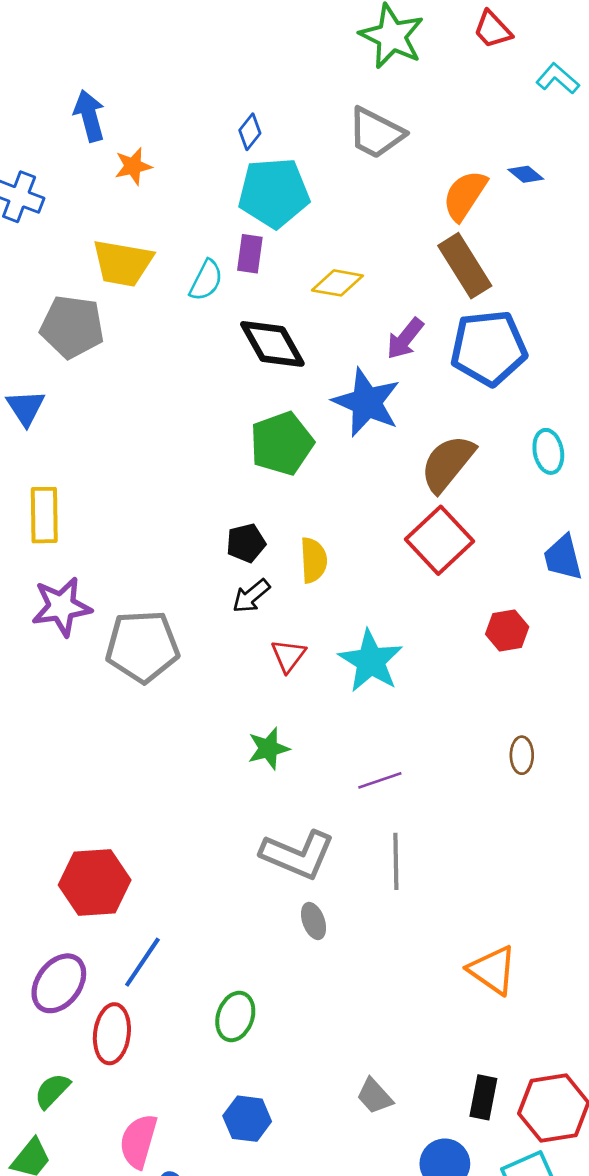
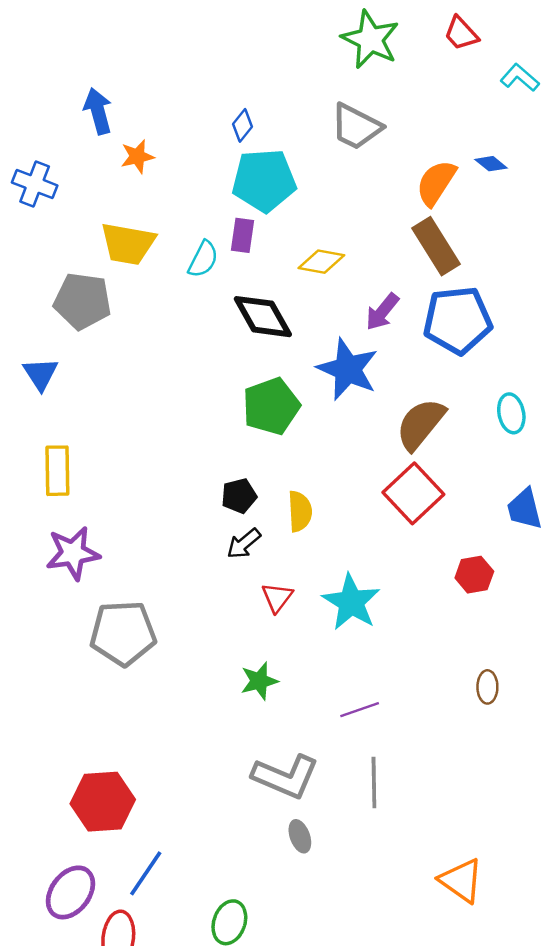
gray pentagon: (142, 646) -> (123, 633), moved

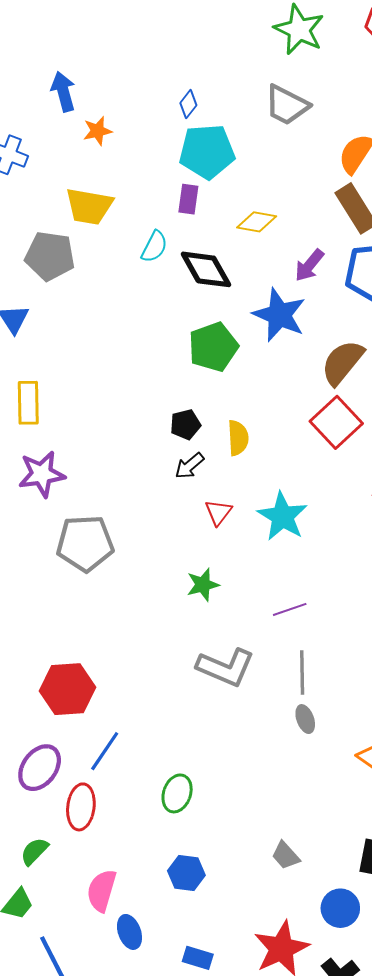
cyan semicircle: (203, 259) -> (154, 247), moved
gray ellipse: (300, 836) -> (305, 719), moved

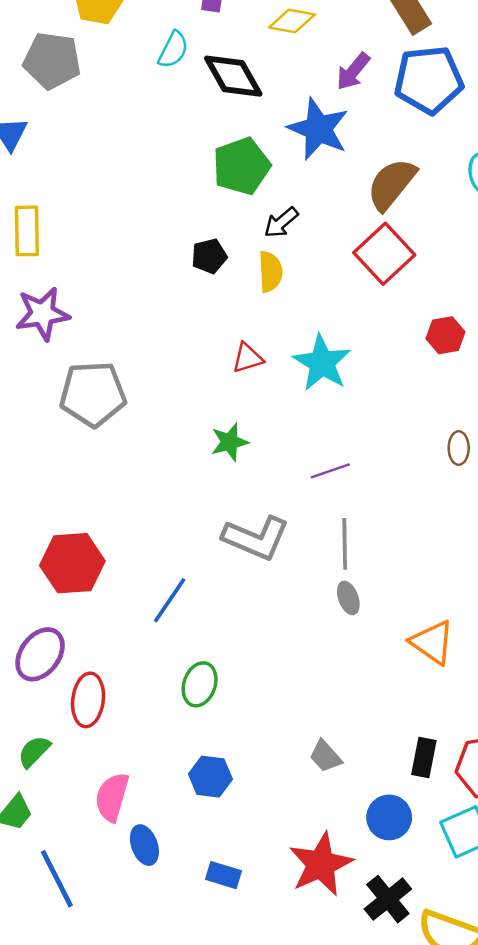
black arrow: (189, 466) -> (281, 223), moved
red triangle: (218, 512) -> (248, 358), turned 36
blue line: (105, 751) -> (170, 600), moved

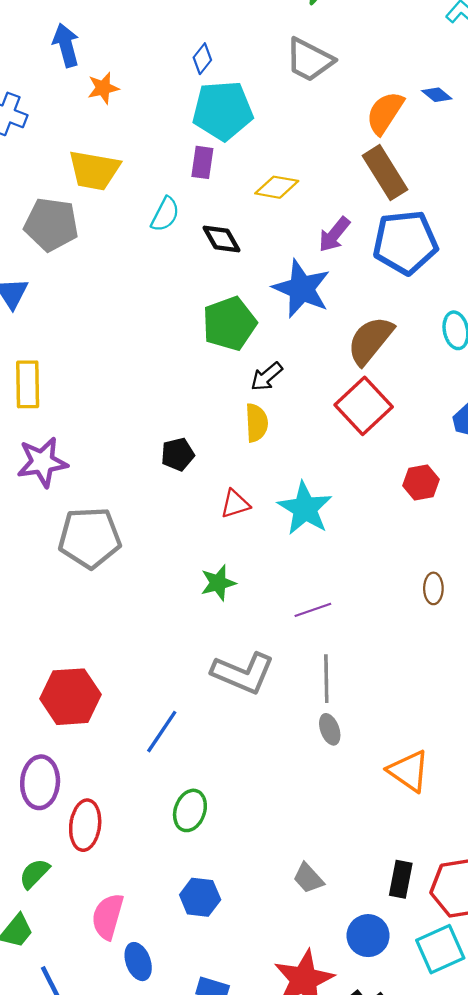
black diamond: (233, 76) -> (222, 239), size x0.7
black pentagon: (209, 256) -> (178, 454), moved
purple ellipse: (40, 654) -> (40, 782), turned -33

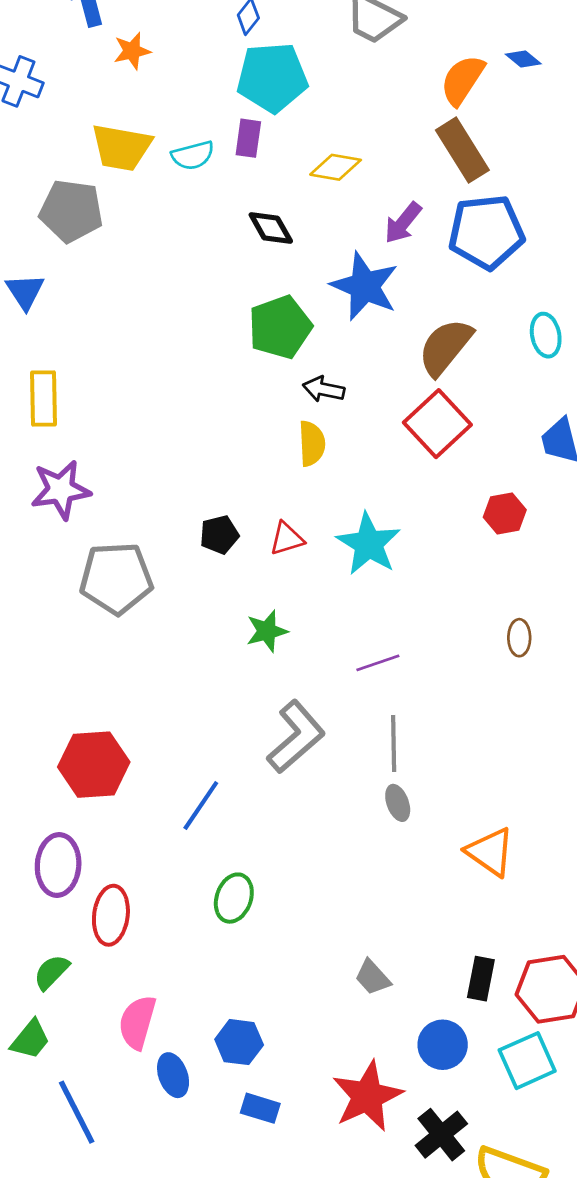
cyan semicircle: (165, 214) -> (193, 155), moved, turned 48
black arrow: (267, 377) -> (324, 389), turned 52
black pentagon: (178, 454) -> (219, 535), moved
gray L-shape: (243, 673) -> (296, 737), turned -64
blue hexagon: (200, 897) -> (239, 1042), moved

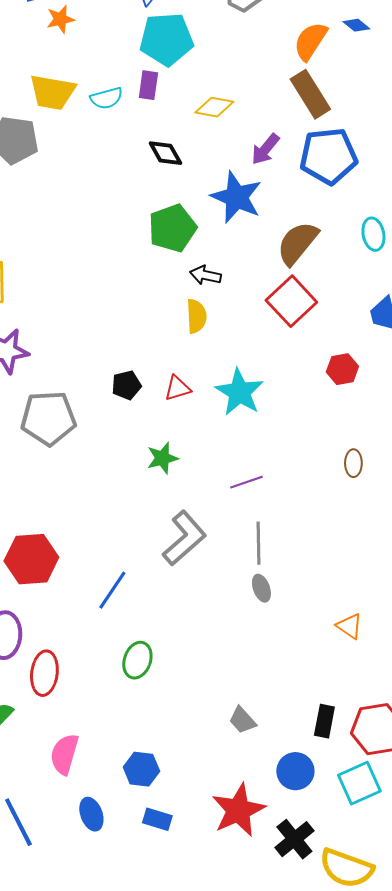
orange triangle: (490, 852) -> (349, 626), moved, size x0.7
blue ellipse: (173, 1075) -> (91, 814), moved

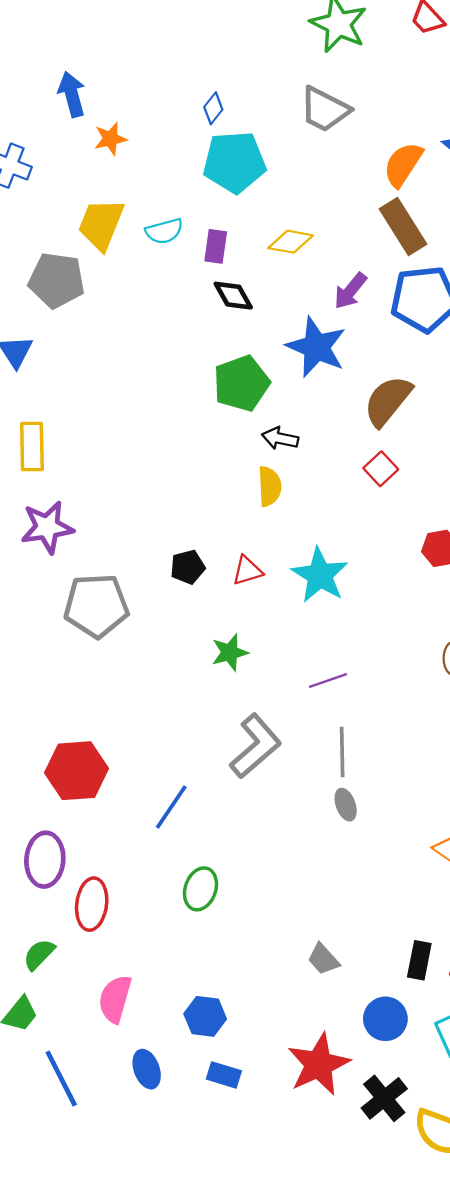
purple rectangle: (148, 85) -> (216, 246), moved
yellow trapezoid: (52, 92) -> (101, 224), turned 102
red square: (291, 301) -> (381, 469), size x0.6

